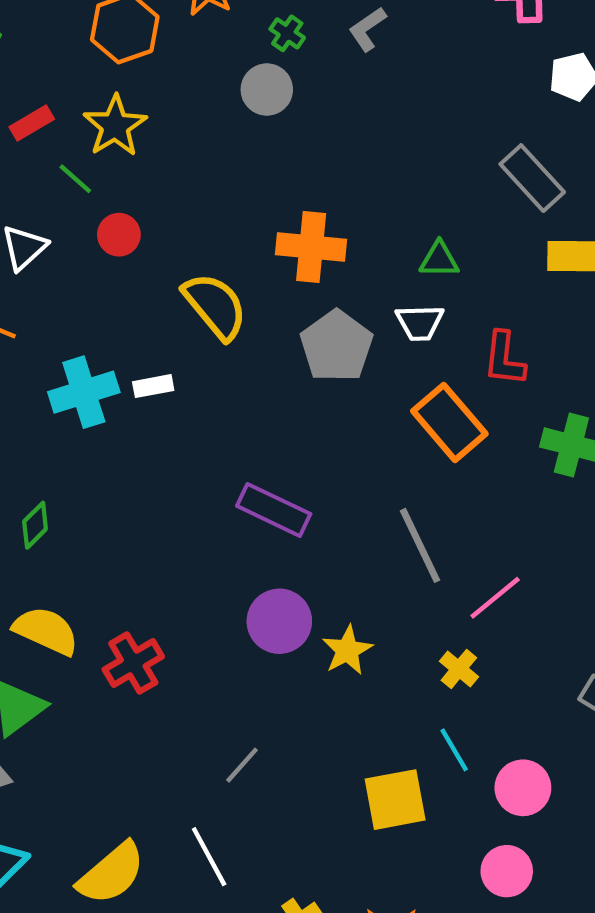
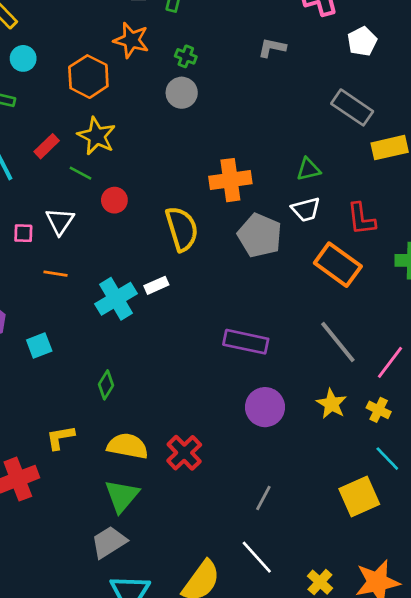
gray L-shape: (367, 29) -> (272, 48), moved, turned 60
yellow semicircle: (215, 306) -> (182, 229), turned 36
yellow star: (347, 650) -> (331, 404), moved

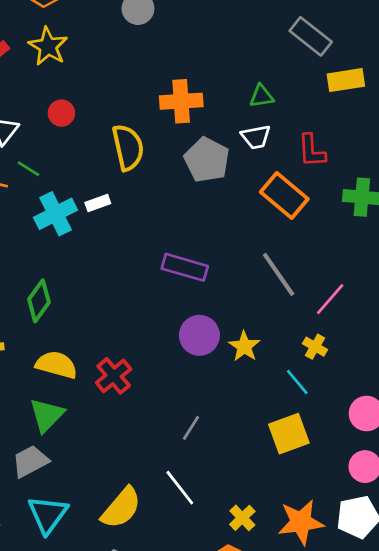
green line: (81, 173) -> (29, 169), moved
green diamond: (106, 385) -> (39, 301), size x1.4
yellow star: (331, 404) -> (244, 346), moved
cyan line: (387, 459) -> (297, 382), moved

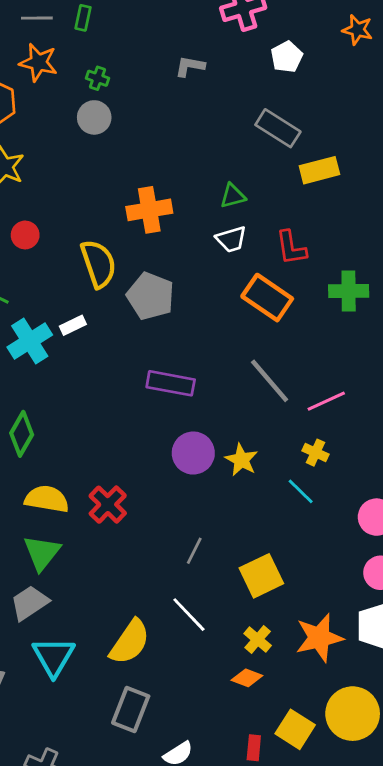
gray pentagon: (207, 160) -> (151, 296), moved
pink line: (330, 299) -> (326, 401), turned 30
yellow square: (289, 434) -> (261, 576), moved

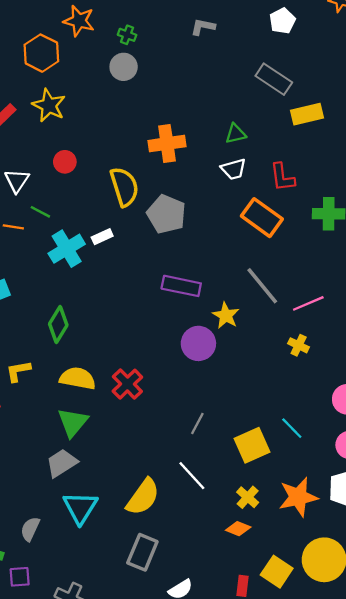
yellow star: (241, 460) -> (226, 316), moved
cyan line: (301, 491) -> (292, 428), moved

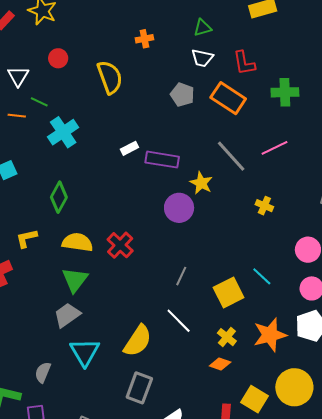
orange cross: (167, 144) -> (144, 39), size x0.6
white trapezoid: (234, 169) -> (202, 58), turned 30
gray pentagon: (166, 214) -> (182, 95), moved, size x0.7
white rectangle: (102, 237) -> (130, 148), moved
pink line: (308, 303) -> (275, 148), moved

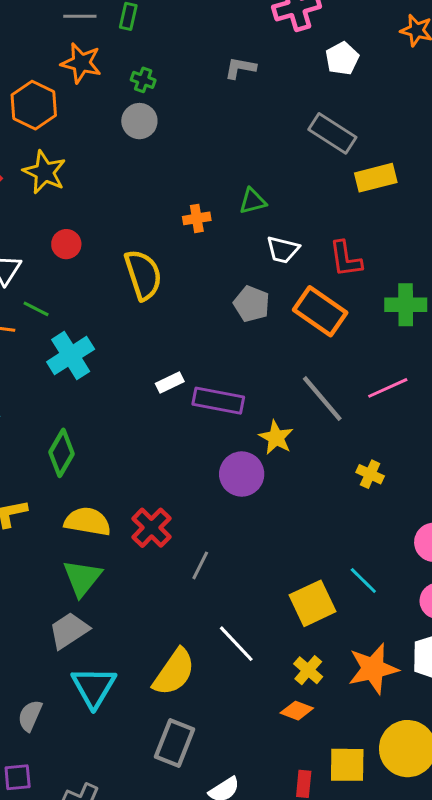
green triangle: (203, 28) -> (253, 201), moved
gray line: (181, 276) -> (200, 565), moved
yellow square: (255, 399) -> (347, 765), turned -32

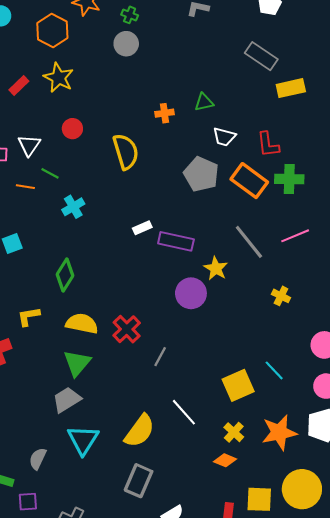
gray pentagon: (252, 304) -> (201, 174), size x1.4
green cross: (406, 305) -> (289, 179), moved
cyan cross: (71, 355) -> (73, 207), size x0.7

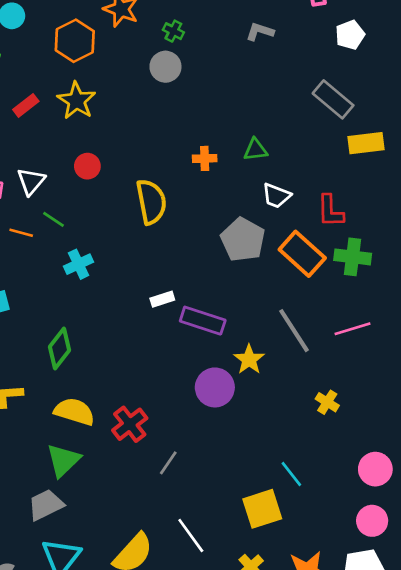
cyan line: (274, 370) -> (291, 474), moved

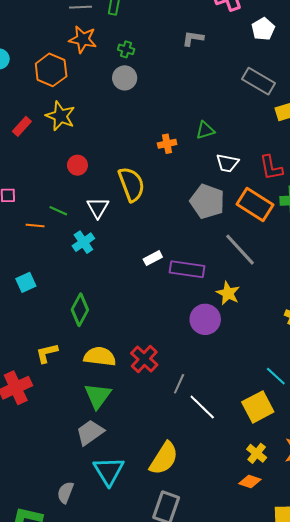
white triangle: (31, 181) -> (98, 208), moved
gray line: (294, 331) -> (240, 250), moved
white line: (191, 535) -> (202, 407), moved

